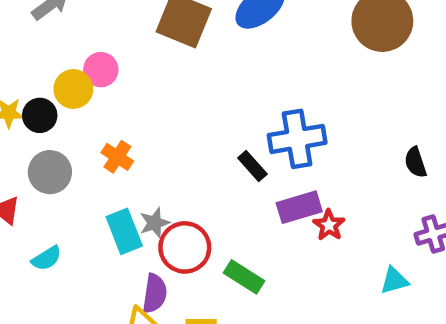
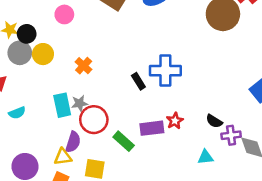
yellow circle: (73, 89) -> (43, 54), moved
orange cross: (117, 157) -> (84, 66), moved
black semicircle: (416, 162) -> (214, 121), moved, turned -49
gray circle: (50, 172) -> (20, 53), moved
purple rectangle: (299, 207) -> (152, 128), moved

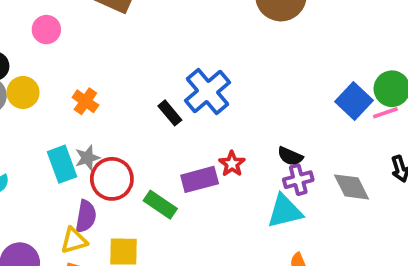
blue cross: (165, 71) -> (207, 92), turned -32
purple cross: (231, 135) -> (298, 180), moved
cyan triangle: (205, 157) -> (285, 211), size x1.5

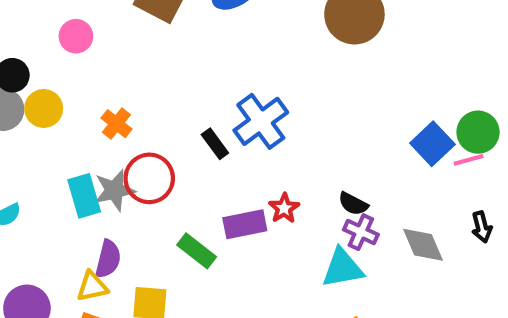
gray star: (87, 158) -> (114, 190), size x1.4
red circle: (112, 179) -> (149, 178), moved
purple cross: (298, 180) -> (361, 232), turned 36

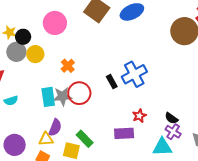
pink circle: (76, 36) -> (55, 23), size x1.5
purple rectangle: (245, 224) -> (124, 133), moved
green rectangle: (197, 251) -> (85, 139), moved

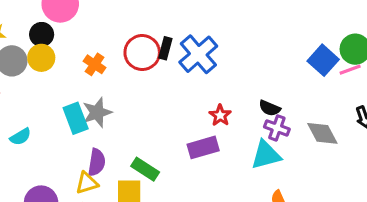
black circle: (23, 37) -> (42, 34), moved
black rectangle: (112, 82) -> (165, 48), moved, turned 56
red circle: (79, 93) -> (142, 53), moved

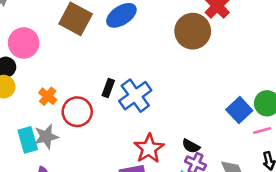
red circle: (142, 53) -> (77, 112), moved
pink line: (350, 70) -> (262, 131), moved
red star: (220, 115) -> (149, 148), size x1.6

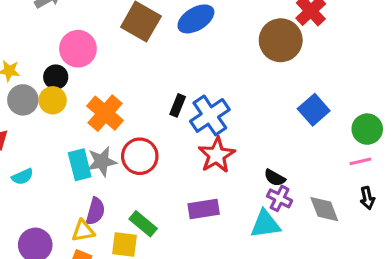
orange cross: (48, 96) -> (105, 113), size x1.6
blue square: (239, 110) -> (314, 110), moved
red circle: (77, 112) -> (140, 156), moved
red star: (149, 148) -> (217, 155), moved

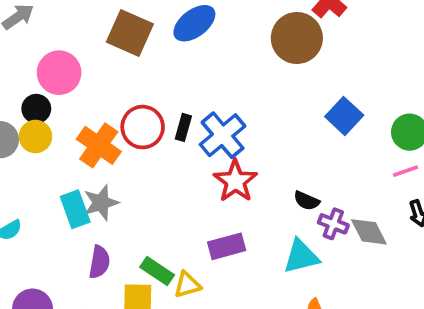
red circle: (140, 156) -> (143, 127), moved
purple cross: (280, 198) -> (333, 224), moved
yellow triangle: (83, 231) -> (187, 285), moved

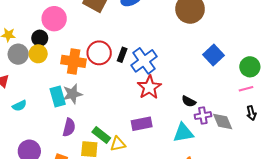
orange cross: (99, 145) -> (74, 61), turned -30
purple cross: (333, 224) -> (203, 116), turned -35

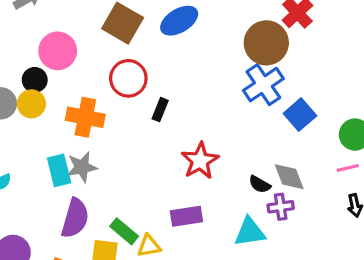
red circle: (99, 53) -> (128, 78), moved
blue cross: (144, 61) -> (263, 85), moved
gray diamond: (223, 122) -> (289, 177), moved
purple semicircle: (69, 127) -> (75, 218), size x1.4

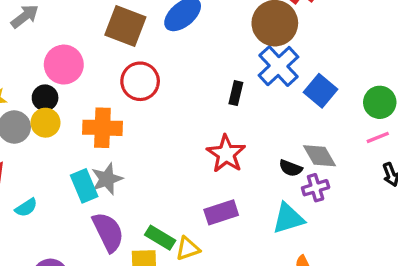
black rectangle: (160, 110) -> (236, 93), moved
purple semicircle: (75, 218) -> (108, 232), turned -33

